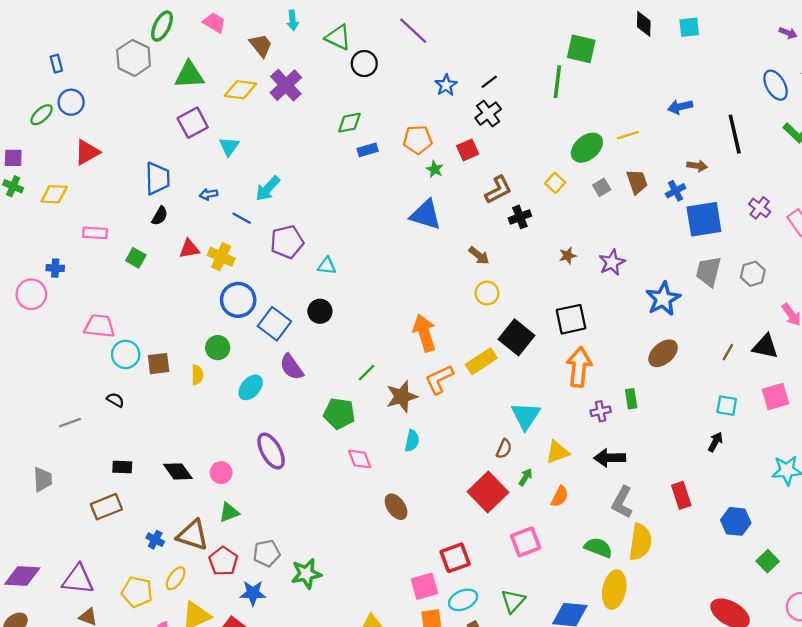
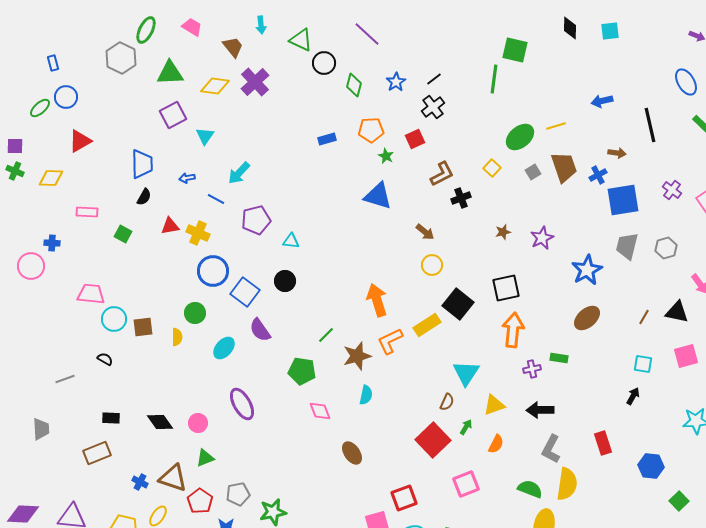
green diamond: (349, 123) -> (354, 85), moved, turned -65
brown trapezoid: (637, 182) -> (564, 167), size x1.4
green rectangle: (631, 399) -> (559, 358), turned -72

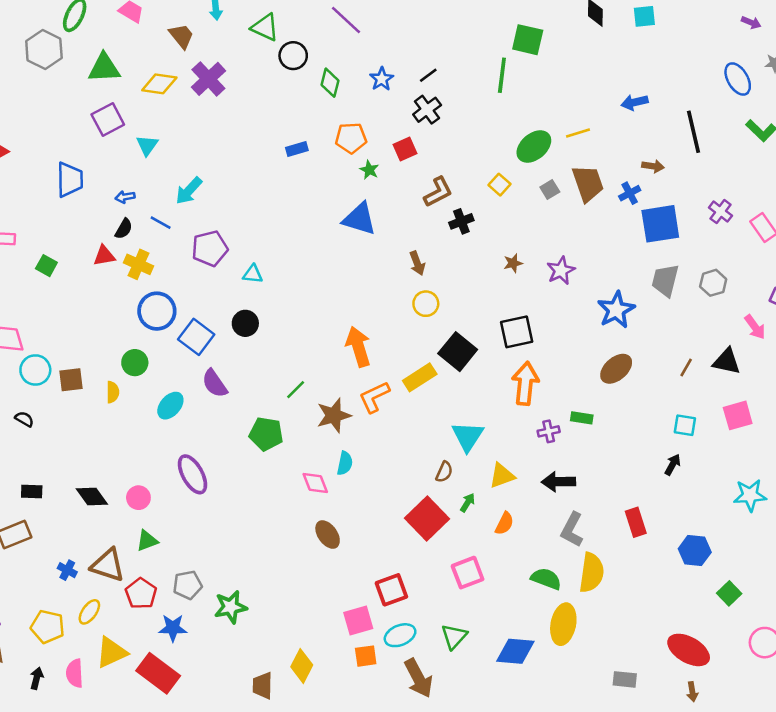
black semicircle: (144, 197) -> (124, 229), moved
brown arrow: (425, 232) -> (417, 263), turned 30
pink diamond: (320, 411) -> (315, 483), moved

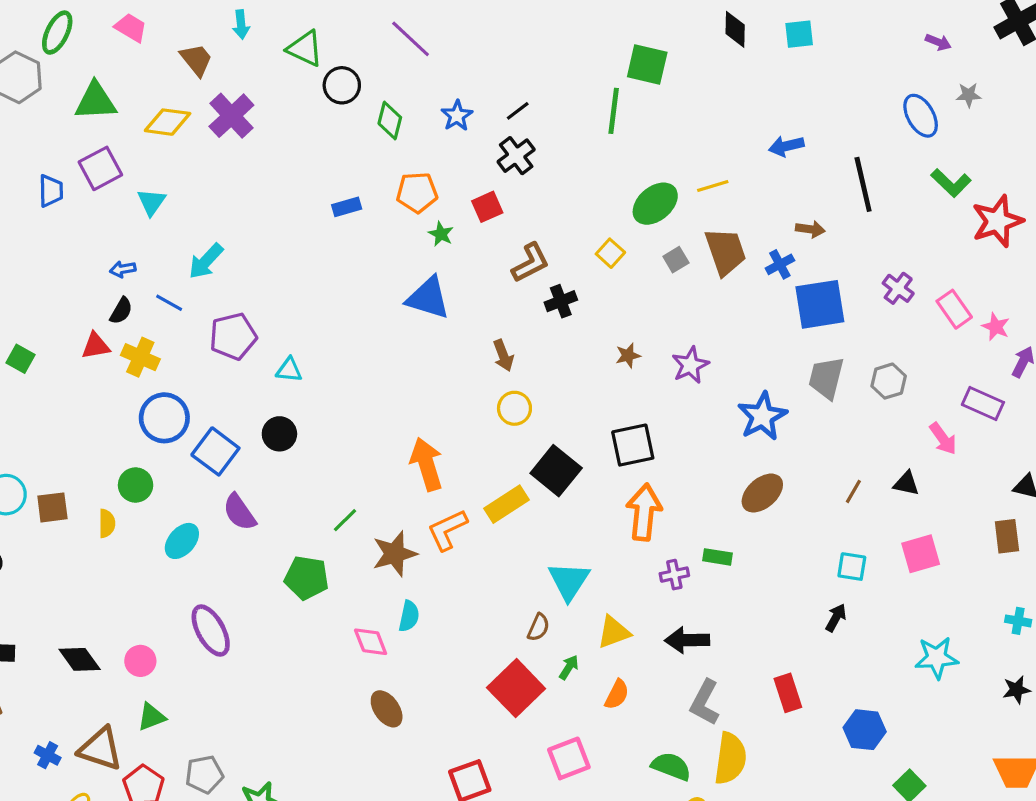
blue trapezoid: (70, 180) -> (51, 191), moved, size x0.7
black triangle: (727, 361) -> (906, 483), size x0.7

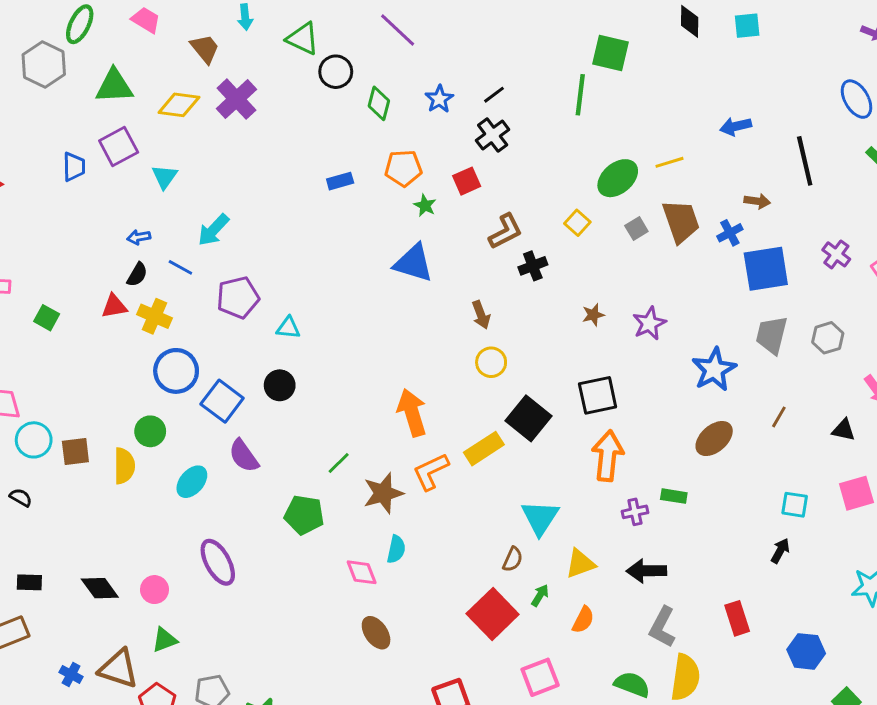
brown line: (853, 491) -> (779, 417), moved
yellow semicircle: (107, 523) -> (124, 466), size x1.4

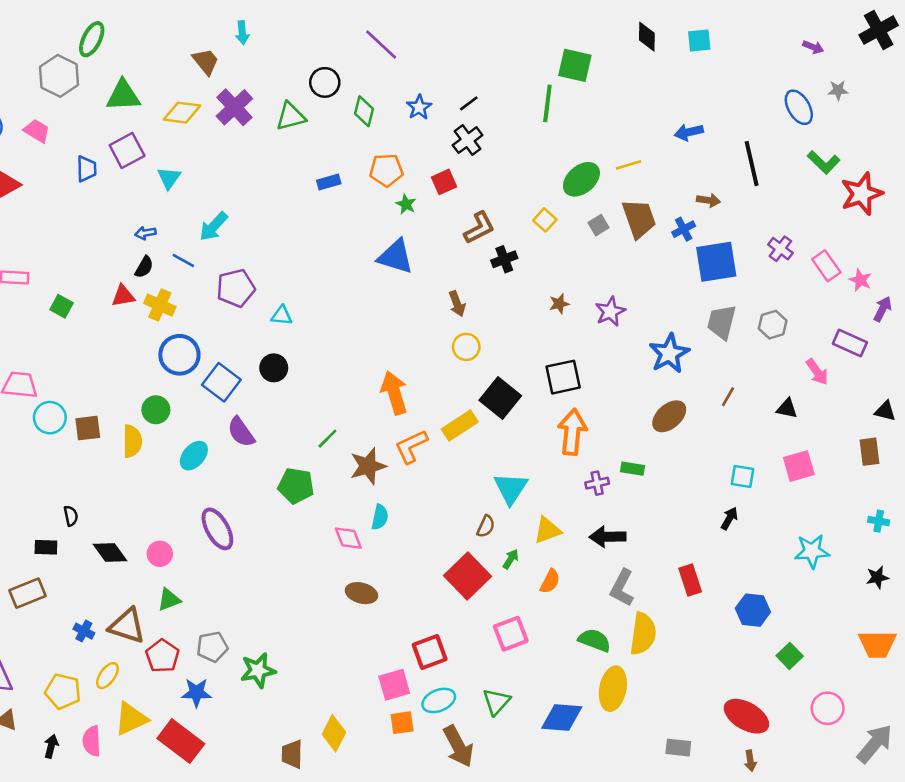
pink trapezoid: (146, 20) -> (37, 131), moved
green triangle: (303, 39) -> (291, 116), moved, turned -40
black semicircle: (21, 498) -> (71, 516), moved, turned 48
brown ellipse: (376, 633) -> (361, 593), turned -40

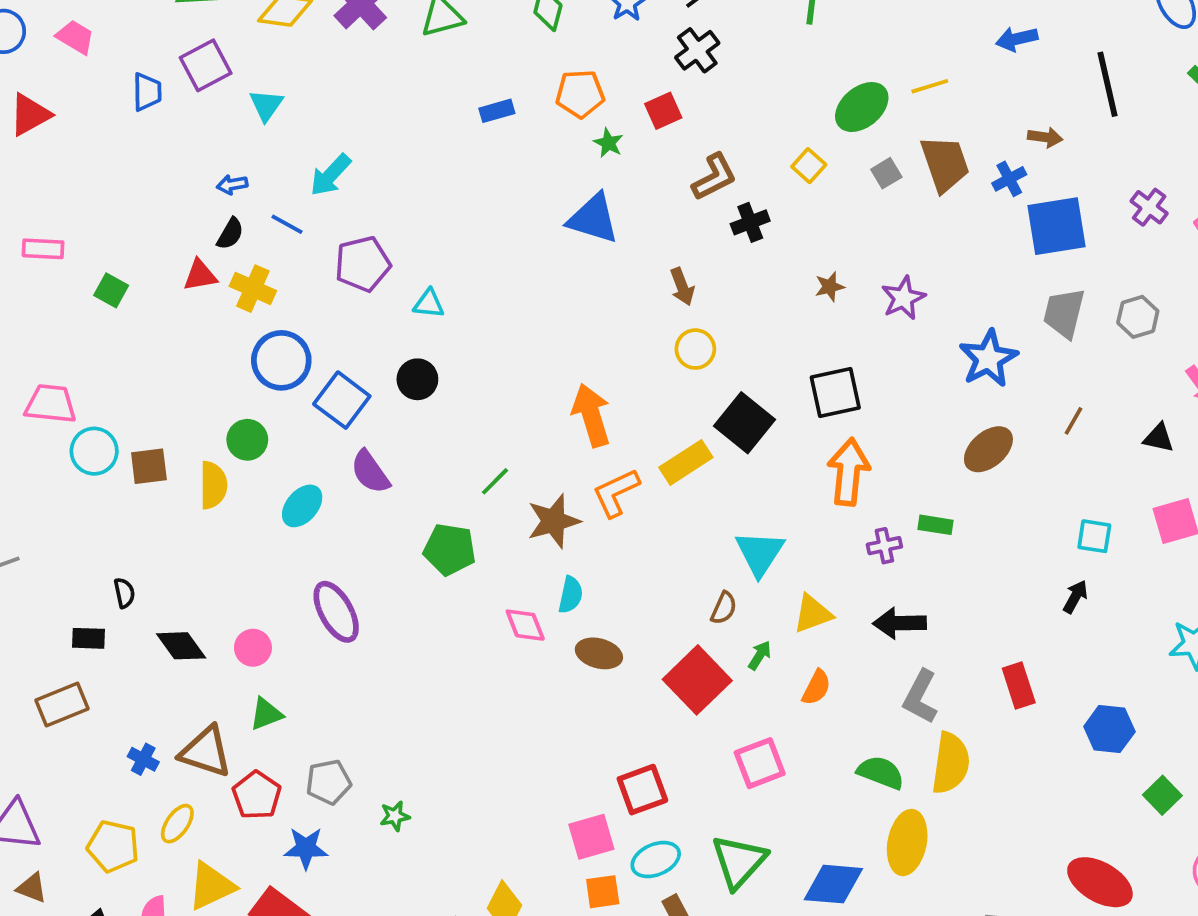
brown ellipse: (361, 593) -> (599, 653), moved
green star: (258, 670) -> (395, 816), size x0.6
green triangle: (496, 702) -> (739, 861), size x1.4

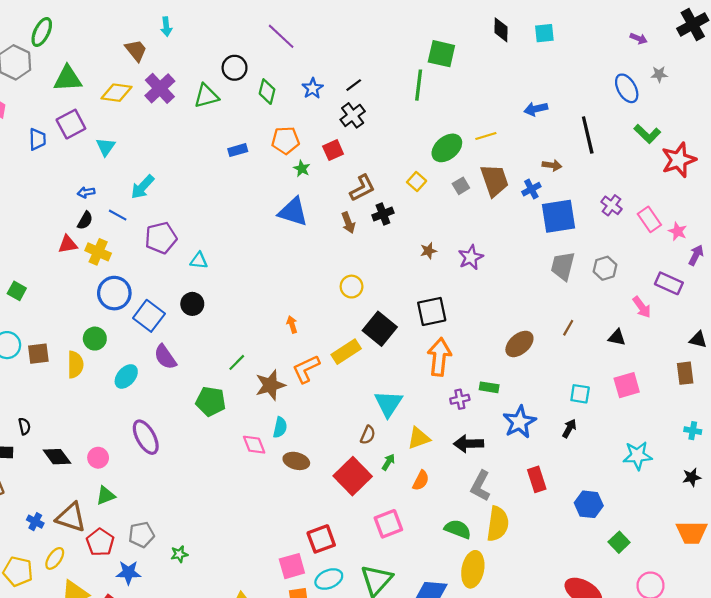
brown arrow: (682, 287) -> (348, 223), moved
green square: (111, 290) -> (17, 291), moved
blue star: (988, 358) -> (519, 422), moved
orange arrow: (591, 415) -> (292, 324), size x0.5

